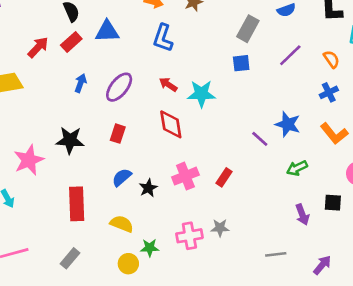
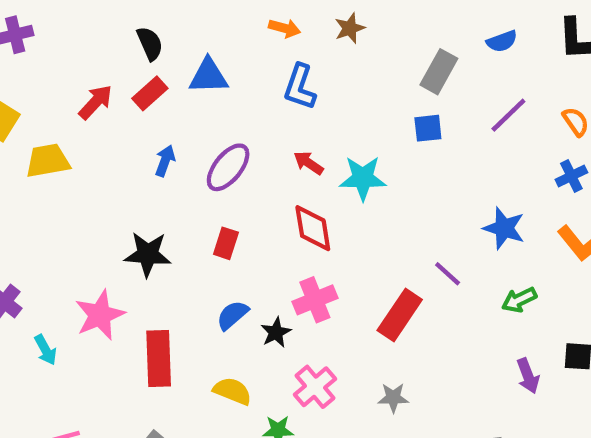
purple line: (260, 139) -> (448, 274), moved
pink star: (29, 160) -> (100, 315), moved
pink cross: (185, 176) -> (315, 300), moved
red rectangle: (224, 177) -> (400, 315), size x1.6
pink cross: (189, 236) -> (315, 387), moved, turned -30

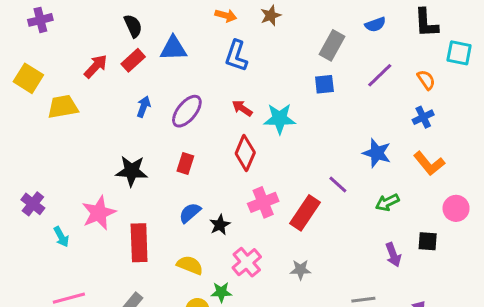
red diamond: (313, 228) -> (245, 153), turned 32
pink cross: (315, 300) -> (263, 202), moved

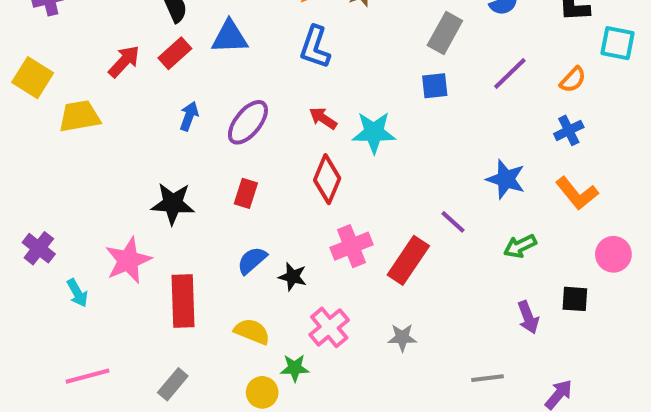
orange semicircle: (426, 80) -> (573, 80), turned 78
black star: (220, 225) -> (293, 277), turned -30

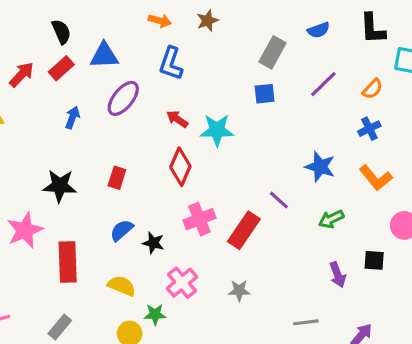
purple ellipse: (248, 122) -> (123, 98), moved

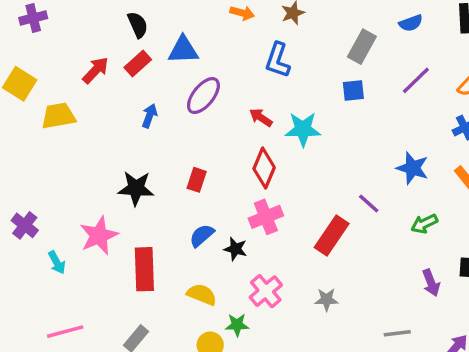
blue L-shape: (171, 63) -> (278, 60), moved
pink cross: (199, 219) -> (266, 217), moved

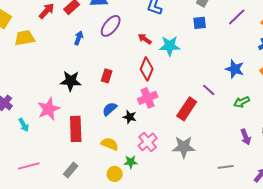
gray star: (326, 300) -> (184, 147), size x1.6

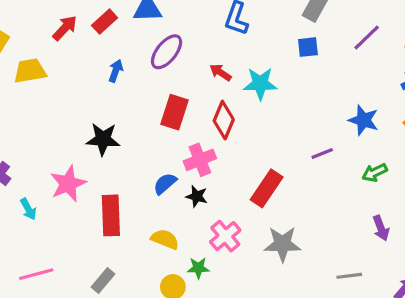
red rectangle: (107, 76) -> (174, 112), moved, size x1.5
purple line: (209, 90) -> (322, 153), turned -64
pink cross: (148, 98) -> (200, 160), moved
red rectangle: (187, 109) -> (267, 188), moved

